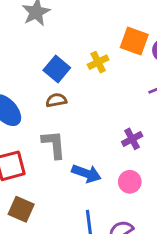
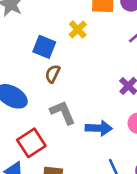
brown semicircle: (56, 100) -> (53, 74), turned -36

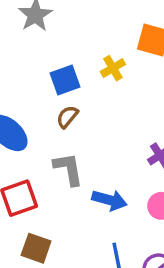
blue square: (44, 47) -> (65, 80), turned 35

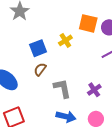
gray L-shape: (68, 169) -> (62, 88), moved

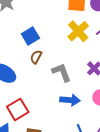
yellow cross: (65, 40) -> (78, 31), moved, size x1.5

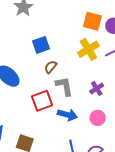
brown semicircle: (36, 57) -> (51, 67), moved
red square: (18, 109) -> (42, 101), moved

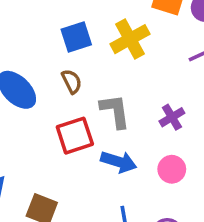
yellow cross: (88, 49) -> (130, 39), moved
brown semicircle: (51, 67) -> (72, 81), moved, turned 112

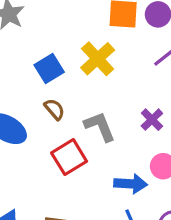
blue arrow: (119, 162) -> (131, 184), moved

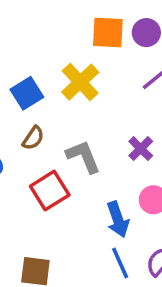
brown semicircle: (54, 109) -> (33, 138), turned 75
blue arrow: (131, 184) -> (118, 219), turned 68

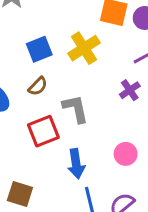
purple cross: (141, 149) -> (130, 90), moved
blue arrow: (118, 219) -> (76, 164), moved

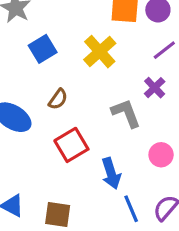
blue square: (39, 49) -> (43, 49), moved
gray L-shape: (75, 109) -> (126, 113), moved

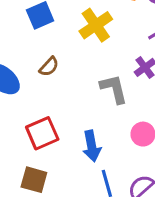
red square: (71, 145) -> (42, 133), moved

